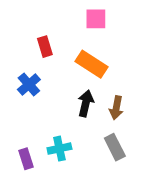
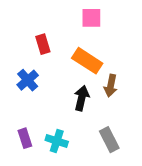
brown arrow: (116, 108) -> (111, 86), moved
cyan cross: (59, 149) -> (57, 141), turned 30
purple rectangle: (26, 159) -> (25, 138), moved

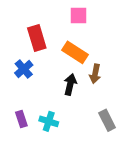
red rectangle: (43, 44) -> (37, 38), size x1.5
gray rectangle: (109, 140) -> (107, 120), moved

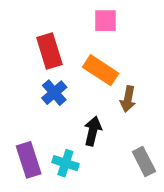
blue cross: (24, 69) -> (54, 93), moved
black arrow: (70, 84) -> (93, 131), moved
purple rectangle: (21, 119) -> (29, 160), size x1.5

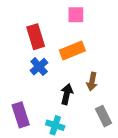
orange rectangle: (101, 70) -> (72, 50), turned -55
brown arrow: (128, 99) -> (92, 82), moved
cyan cross: (65, 163) -> (55, 125), moved

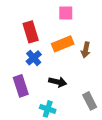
brown arrow: (92, 82) -> (86, 50), moved
black arrow: (67, 94) -> (58, 82), turned 90
purple rectangle: (21, 115) -> (21, 86), moved

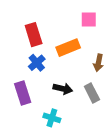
pink square: (66, 13) -> (89, 19), moved
brown arrow: (86, 50) -> (98, 63), moved
gray rectangle: (90, 101) -> (92, 93), moved

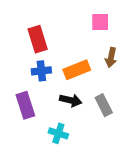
orange rectangle: (68, 48) -> (77, 70), moved
blue cross: (37, 63) -> (41, 71), turned 35
brown arrow: (98, 63) -> (111, 57), moved

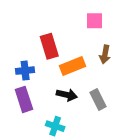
red rectangle: (38, 39) -> (49, 46), moved
blue cross: (41, 71) -> (25, 71), moved

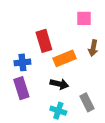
gray rectangle: (98, 99) -> (87, 102), moved
cyan cross: (55, 126) -> (58, 111), moved

